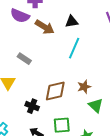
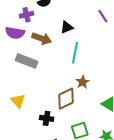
gray rectangle: (24, 59) -> (27, 61), moved, size x1.5
brown star: (84, 87) -> (83, 82), moved

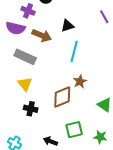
purple cross: (26, 15) -> (28, 11), turned 32
yellow triangle: (18, 101) -> (25, 84), moved
black cross: (47, 118) -> (31, 109), moved

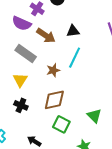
brown star: (80, 81) -> (53, 70), moved
green square: (74, 130) -> (61, 124), moved, turned 30

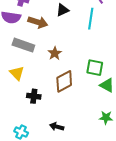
cyan line: (75, 58) -> (91, 19), moved
yellow triangle: (20, 80) -> (17, 73), moved
green square: (61, 124) -> (95, 68), moved

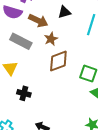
brown star: (55, 53) -> (51, 39), moved
brown diamond: (64, 81) -> (58, 61), moved

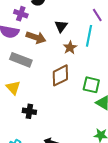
black triangle: (64, 12) -> (61, 26), turned -32
brown star: (51, 39) -> (70, 48), moved

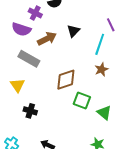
brown arrow: (36, 37) -> (47, 39), turned -54
brown star: (70, 48) -> (101, 69), moved
green square: (91, 85) -> (82, 100), moved

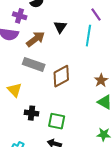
gray rectangle: (29, 59) -> (34, 64), moved
brown star: (101, 69) -> (101, 80), moved
green square: (82, 100) -> (57, 121), moved

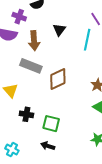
brown arrow: (36, 39) -> (34, 41), turned 120

